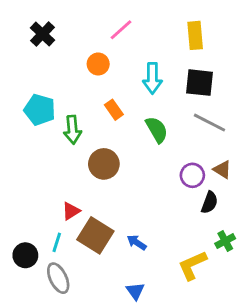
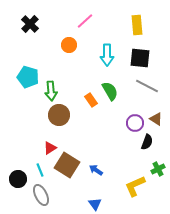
orange rectangle: (114, 110) -> (91, 100), moved
brown circle: (104, 164) -> (59, 115), moved
cyan line: (57, 242) -> (40, 170), turned -40

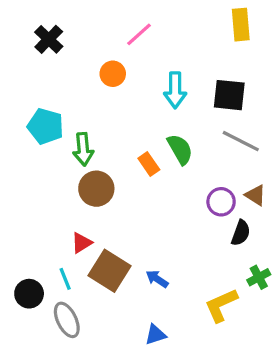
yellow rectangle: (137, 25) -> (241, 25), moved
blue triangle: (95, 204) -> (155, 335), turned 48

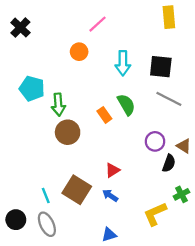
black cross: (49, 39) -> (20, 28), moved
brown triangle: (256, 195) -> (184, 146), moved
red triangle: (82, 243) -> (112, 170), moved
black circle: (29, 294) -> (16, 220), moved

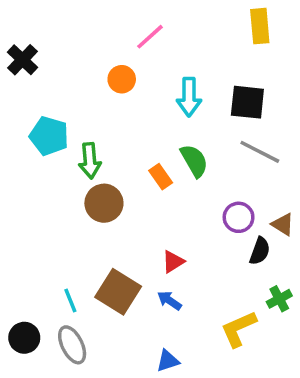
black cross: (20, 28) -> (23, 60), moved

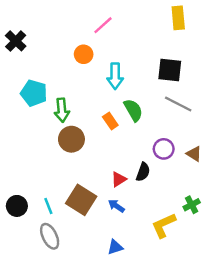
cyan arrow: (189, 97) -> (115, 76), moved
black semicircle: (260, 251) -> (143, 172), moved
black circle: (24, 338) -> (17, 206), moved

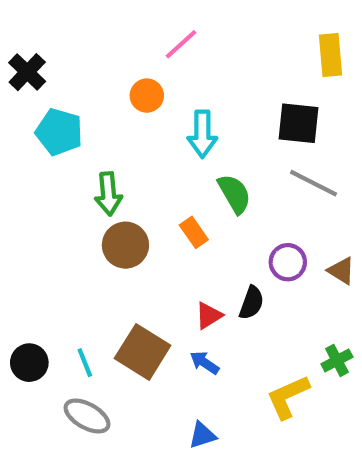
yellow rectangle: (178, 18) -> (331, 55), moved
cyan pentagon: (34, 93) -> (59, 132), moved
orange rectangle: (110, 121) -> (194, 232), moved
gray ellipse: (50, 236) -> (87, 416), turned -35

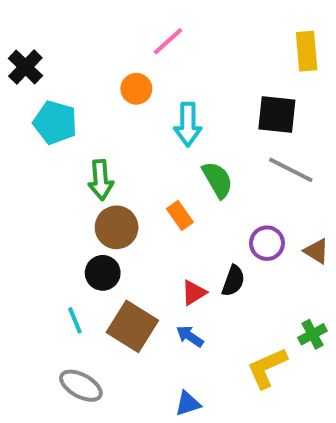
black circle: (29, 363) -> (103, 273), moved
cyan line: (85, 363) -> (75, 320), moved

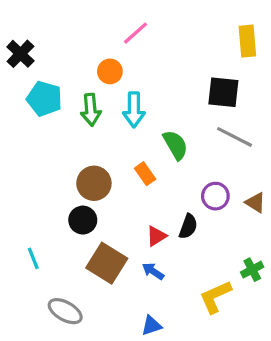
cyan arrow: (188, 124) -> (134, 110), moved
green arrow: (101, 180) -> (91, 110), moved
cyan line: (75, 320) -> (33, 258), moved

